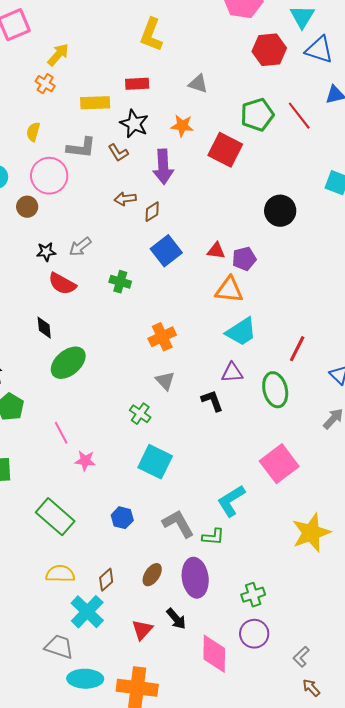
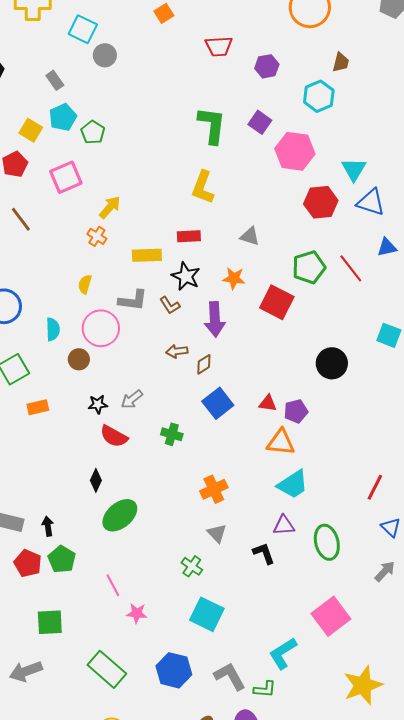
black diamond: (44, 328) -> (96, 480), turned 30
red line: (297, 349) -> (375, 487), moved
blue hexagon: (122, 518) -> (174, 670), size x1.6

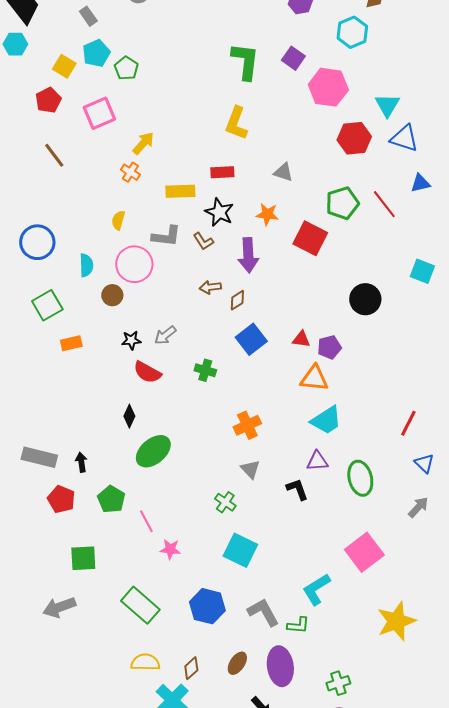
green pentagon: (62, 559) -> (111, 499), moved

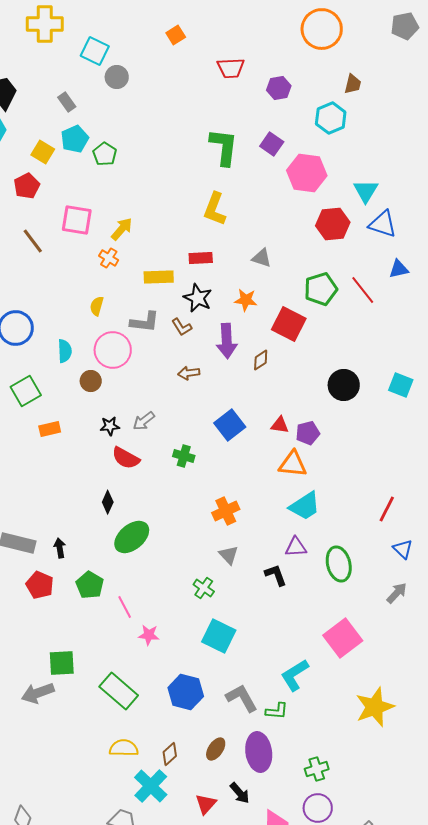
pink square: (99, 113) -> (77, 220), moved, turned 32
cyan square: (422, 271) -> (401, 385), moved
brown diamond: (237, 300) -> (261, 360), moved
green square: (83, 558) -> (62, 663), moved

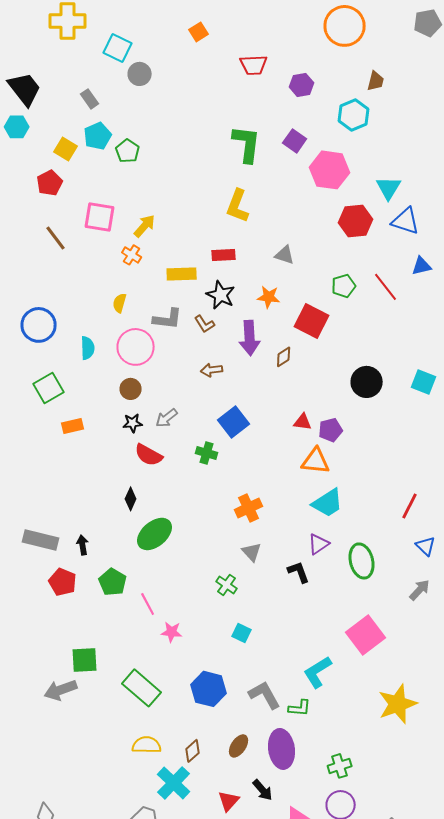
green pentagon: (321, 289) -> (344, 286), size x0.7
brown circle: (91, 381) -> (131, 389), moved
blue square: (230, 425) -> (234, 422), moved
purple triangle: (296, 547) -> (319, 544), turned -30
cyan square: (219, 636) -> (242, 633), size x0.6

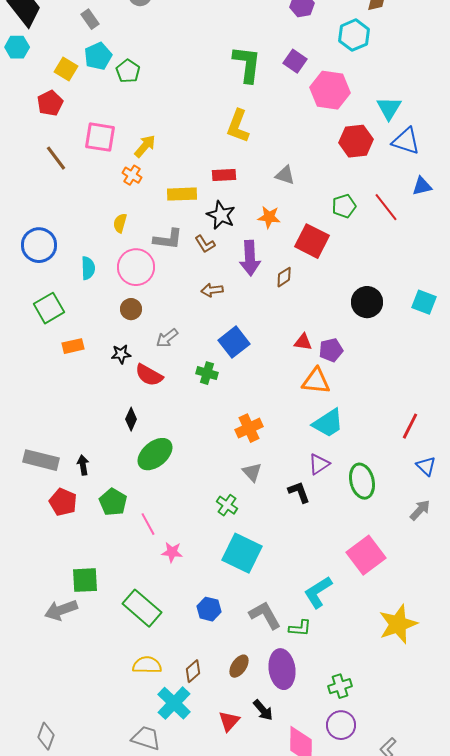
black star: (133, 423) -> (121, 354), moved
cyan square: (242, 633) -> (242, 553), size x2.0
blue hexagon: (209, 689) -> (209, 609), size x0.7

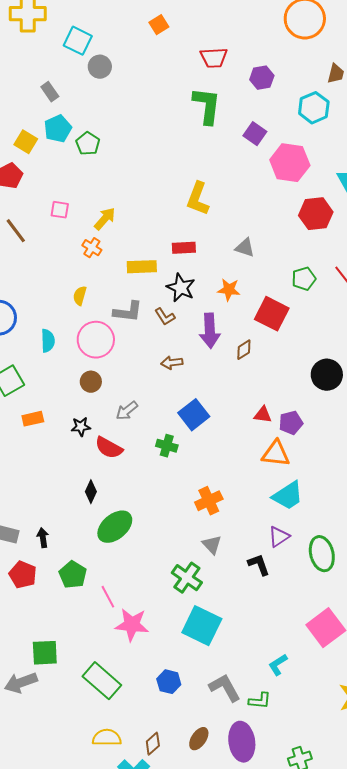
green L-shape: (247, 64) -> (207, 106), moved
pink square: (100, 137) -> (60, 210), size x0.6
green cross: (227, 505) -> (187, 578), size x1.4
pink star: (172, 552) -> (132, 625), size x1.6
cyan L-shape: (318, 592) -> (278, 665), size x0.7

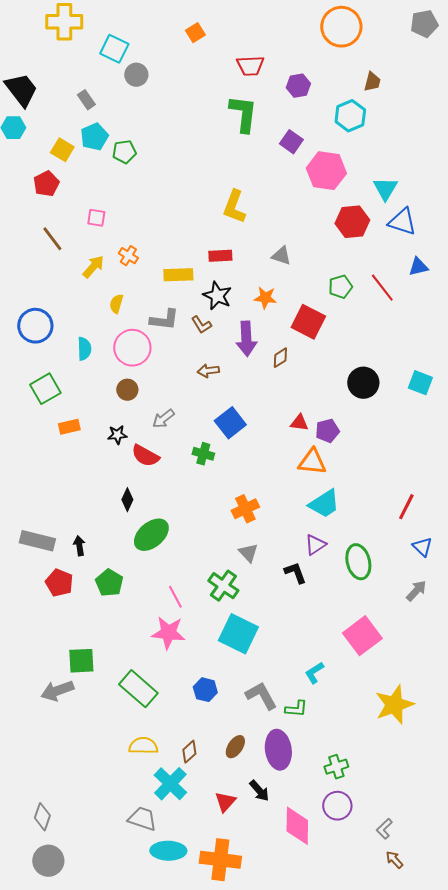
green pentagon: (88, 144) -> (124, 152), turned 30
yellow arrow: (105, 219) -> (93, 267), moved
pink line: (108, 597) -> (175, 597), moved

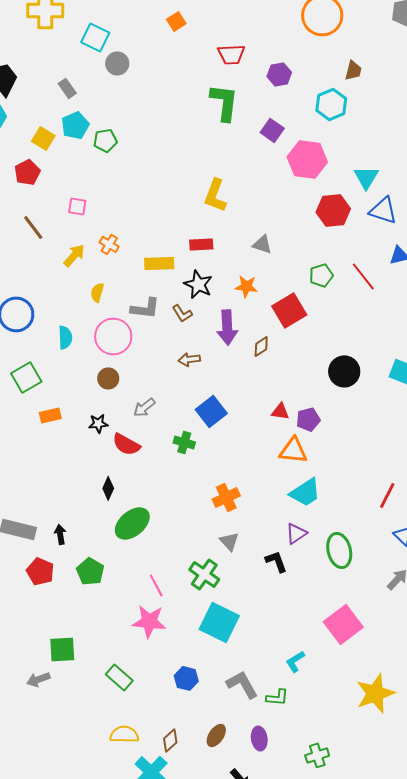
red square: (308, 322) -> (289, 310), turned 32
green rectangle: (138, 689) -> (119, 677), size x0.7
gray arrow: (57, 691) -> (38, 679), size x0.7
purple ellipse: (278, 750) -> (259, 738), size x0.6

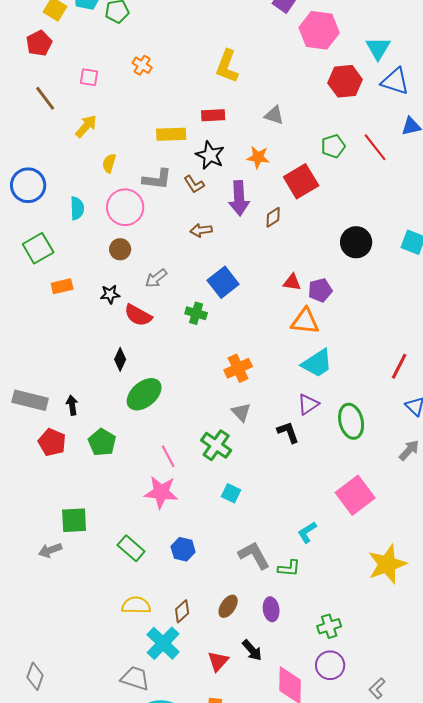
orange cross: (109, 244) -> (142, 65), moved
cyan square: (219, 622) -> (231, 493), size x0.5
blue hexagon: (186, 678) -> (183, 549), moved

